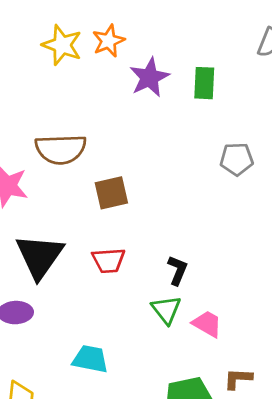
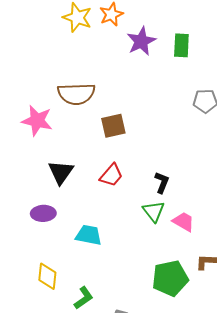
black triangle: (40, 256) -> (61, 172), size x0.7
red trapezoid: (109, 260) -> (111, 175), turned -45
cyan trapezoid: (90, 359) -> (89, 235), moved

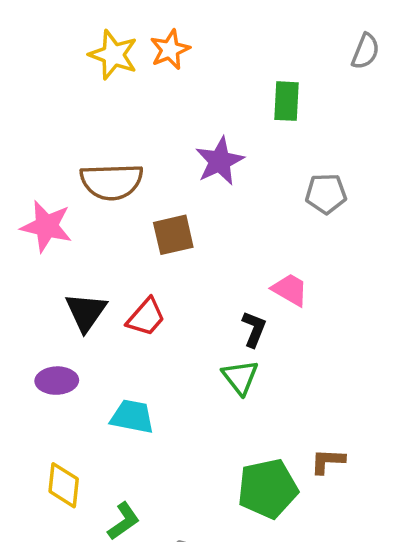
purple star: (141, 41) -> (220, 161), moved
red trapezoid: (111, 175) -> (146, 317), moved
pink trapezoid: (183, 222) -> (290, 290), moved

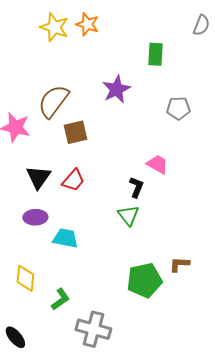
orange star: (170, 50) -> (87, 24), turned -30
brown semicircle: (112, 182) -> (53, 101), turned 129
brown square: (173, 235) -> (75, 132), moved
purple ellipse: (57, 381) -> (35, 217), moved

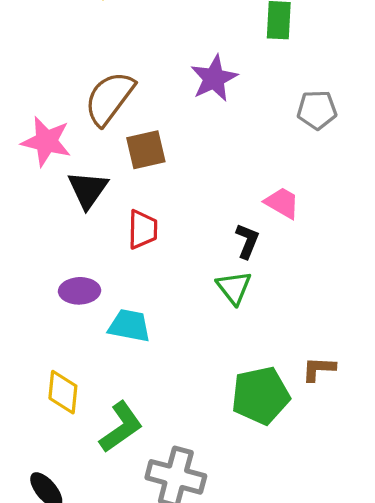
black triangle: (38, 177) -> (88, 190), moved
red trapezoid: (73, 180) -> (143, 229), turned -40
green L-shape: (60, 299) -> (121, 427), size x1.4

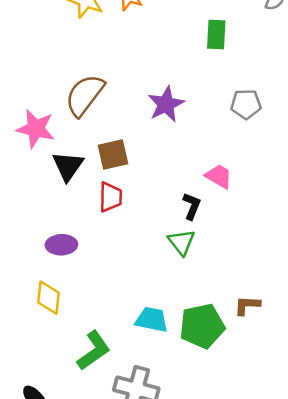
purple star: (214, 78) -> (166, 104), moved
brown square: (146, 150) -> (113, 154), moved
cyan trapezoid: (129, 326) -> (152, 320), moved
yellow diamond: (63, 392) -> (49, 298), moved

